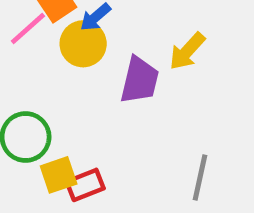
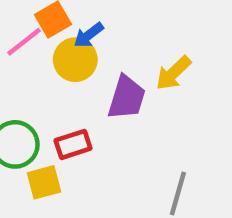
red rectangle: (85, 185) -> (73, 144), moved

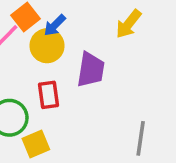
yellow arrow: (173, 73) -> (128, 24), moved
red rectangle: (73, 144) -> (48, 95), moved, turned -72

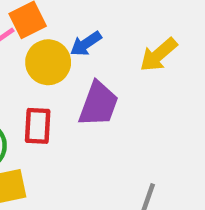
blue arrow: (55, 25) -> (86, 44), moved

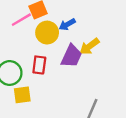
yellow arrow: (158, 55) -> (89, 46), moved

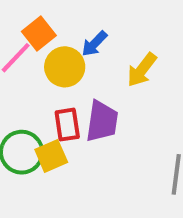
purple trapezoid: (71, 56) -> (102, 121), moved
yellow square: (22, 95) -> (51, 156), moved

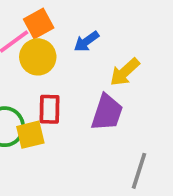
yellow circle: (65, 67) -> (38, 57), moved
purple trapezoid: (102, 121) -> (107, 112), moved

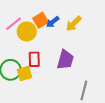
orange square: (39, 24) -> (41, 20), moved
yellow arrow: (125, 72) -> (74, 24), moved

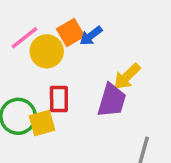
yellow arrow: (74, 24) -> (127, 76), moved

